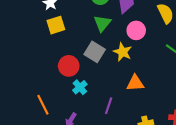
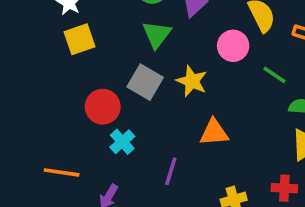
pink circle: (136, 30) -> (233, 46), moved
orange line: (43, 105) -> (62, 172), turned -54

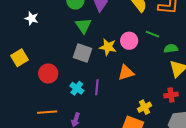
yellow square: (80, 39) -> (19, 58), moved
pink circle: (233, 46) -> (129, 41), moved
red circle: (103, 107) -> (48, 73), moved
purple line: (171, 171) -> (97, 87), moved

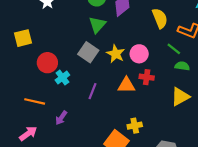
green line: (152, 34) -> (174, 49), moved
green semicircle: (171, 48) -> (182, 66), moved
cyan cross: (77, 88) -> (62, 78), moved
red cross: (171, 95) -> (147, 77), moved

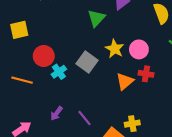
gray square: (88, 52) -> (87, 62), moved
orange triangle: (126, 85) -> (125, 81), turned -42
purple line: (93, 91) -> (85, 118), moved, turned -63
orange line: (35, 101) -> (22, 80), moved

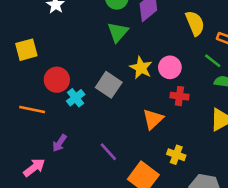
orange triangle: (125, 81) -> (153, 119), moved
purple arrow: (56, 113) -> (60, 143), moved
yellow cross: (132, 124) -> (176, 155), moved, turned 32

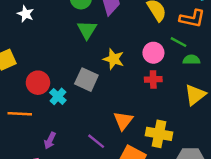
pink circle: (170, 67) -> (153, 53), moved
orange triangle: (153, 119) -> (123, 121), moved
yellow cross: (176, 155) -> (159, 134), size x1.5

